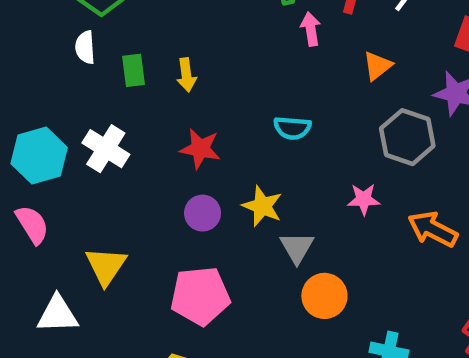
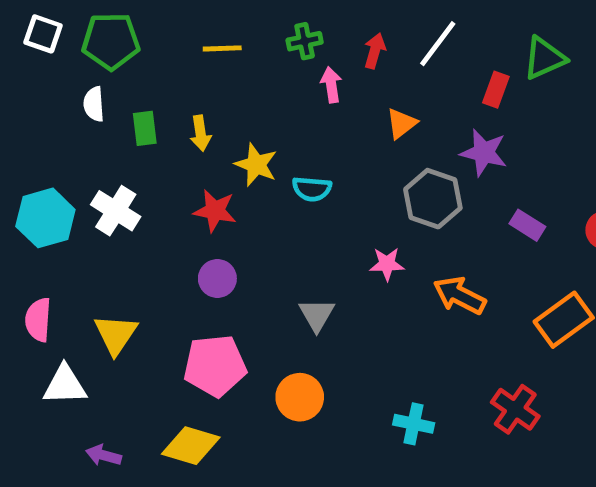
yellow star: (262, 206) -> (256, 165), moved
pink semicircle: (32, 225) -> (38, 320), moved, turned -144
orange circle: (324, 296) -> (300, 397), moved

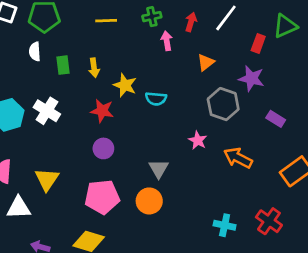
pink star: (387, 264) -> (198, 140), turned 30
orange circle: (300, 397) -> (149, 201), moved
cyan cross: (414, 424) -> (225, 225), moved

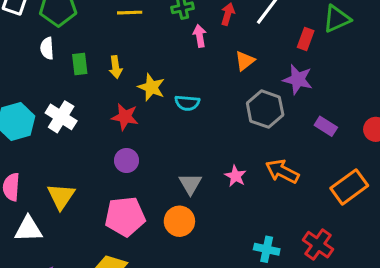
pink star: (198, 140) -> (236, 176), moved

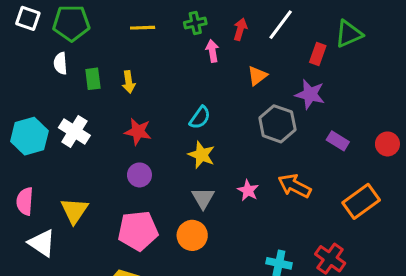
yellow star: (151, 87) -> (201, 155), moved
cyan semicircle: (187, 103) -> (200, 118), turned -60
white triangle: (28, 229) -> (42, 243), turned 36

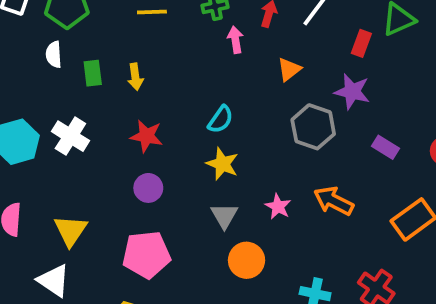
orange circle: (192, 235) -> (247, 260), moved
white triangle: (42, 243) -> (54, 281), moved

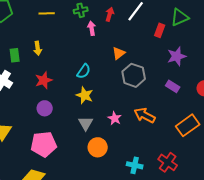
orange triangle: (289, 69) -> (119, 53), moved
green rectangle: (93, 73) -> (15, 55), moved
purple star: (352, 92) -> (177, 56), moved, turned -30
red star: (146, 136) -> (44, 80), turned -30

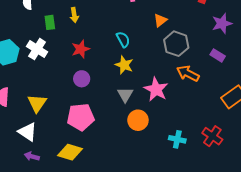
cyan semicircle: (84, 71) -> (123, 39), turned -63
orange arrow: (145, 115) -> (188, 73), moved
pink star: (115, 118) -> (156, 89), size x1.6

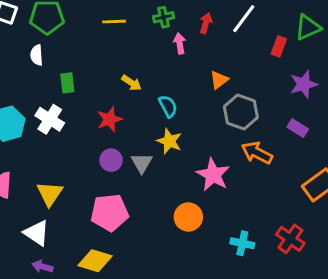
yellow arrow: (74, 15) -> (131, 83), moved, turned -48
gray triangle: (125, 95) -> (142, 163), moved

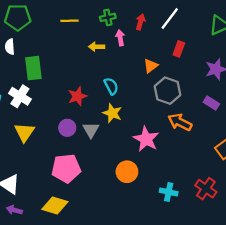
red rectangle: (279, 46) -> (179, 49), moved
green rectangle: (67, 83) -> (33, 68), size x1.5
yellow arrow: (131, 83) -> (97, 47), moved, turned 147
red star: (110, 119) -> (77, 96), moved
yellow triangle: (50, 194) -> (24, 132), moved

